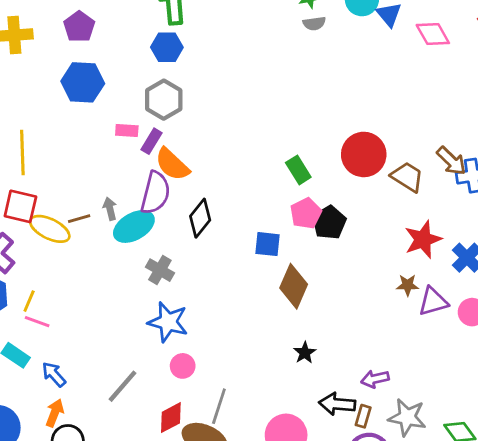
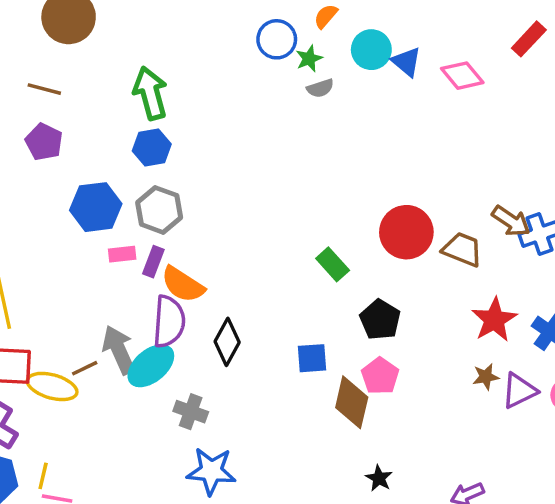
blue hexagon: (83, 82) -> (96, 207), moved
gray arrow: (110, 209) -> (119, 350), size x1.8
pink pentagon: (306, 213) -> (380, 376), moved

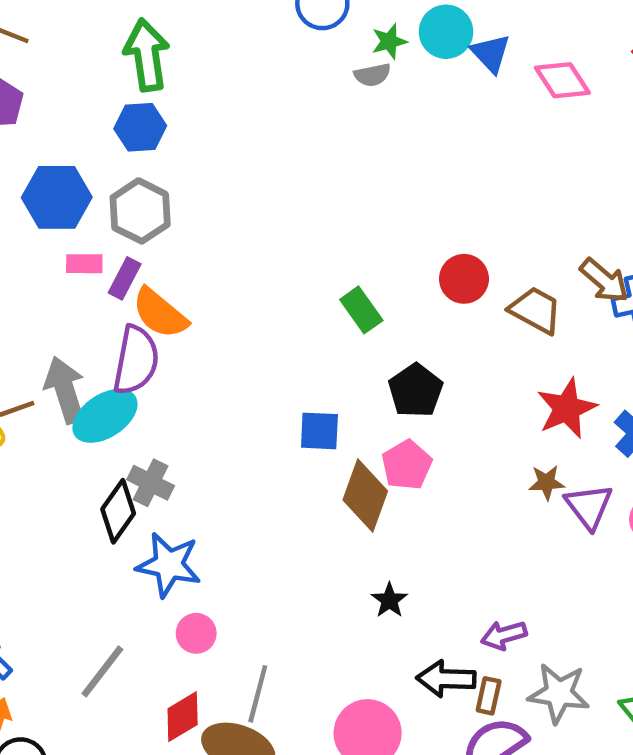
green star: (309, 59) -> (389, 41), moved
red circle: (406, 232) -> (464, 279), size x0.7
black diamond: (227, 342) -> (118, 511), moved
purple triangle: (519, 391) -> (589, 506), turned -48

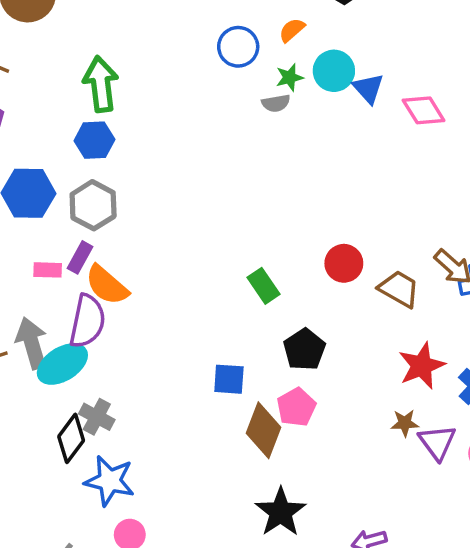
pink rectangle: (84, 264) -> (48, 270), moved
black star: (389, 600) -> (281, 512), size x1.8

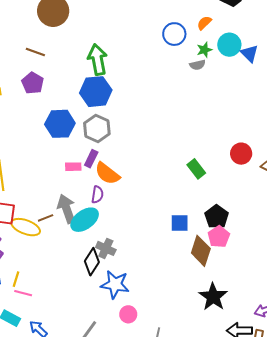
blue hexagon: (94, 140) -> (96, 92), size x1.4
purple semicircle: (87, 321) -> (97, 195), size x0.6
black pentagon: (304, 349) -> (217, 217), moved

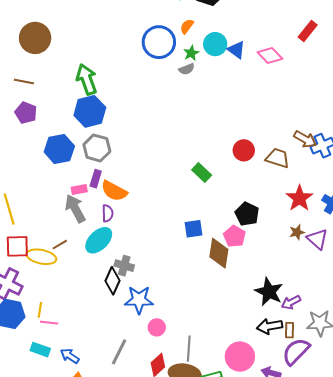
blue circle: (174, 34) -> (159, 42), size x1.4
gray arrow: (67, 209) -> (75, 208), moved
black pentagon: (217, 217) -> (247, 214), moved
black star: (213, 297) -> (269, 292), moved

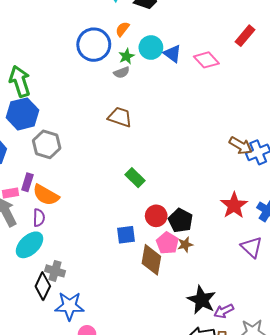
gray hexagon: (97, 148) -> (47, 144), moved
red circle: (244, 150) -> (156, 216), moved
brown trapezoid: (278, 158) -> (120, 117), moved
brown star: (297, 232) -> (185, 245), moved

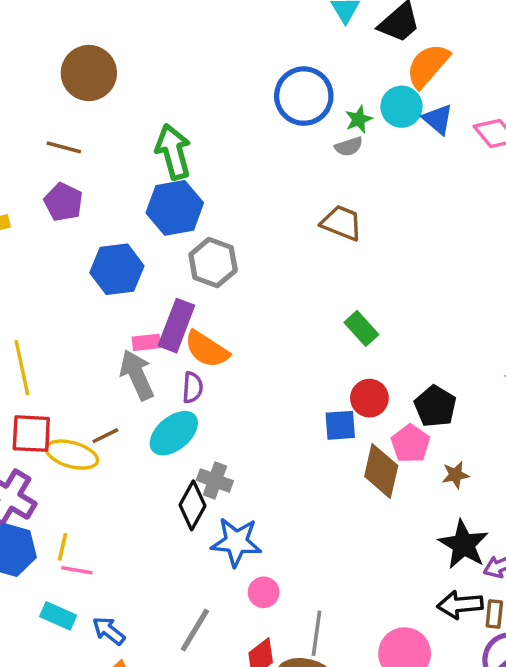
orange semicircle: (122, 29) -> (428, 66), moved, size x1.8
purple rectangle: (27, 182) -> (176, 326), size x1.6
red circle: (156, 216) -> (369, 398), moved
brown star: (185, 245) -> (455, 475), moved

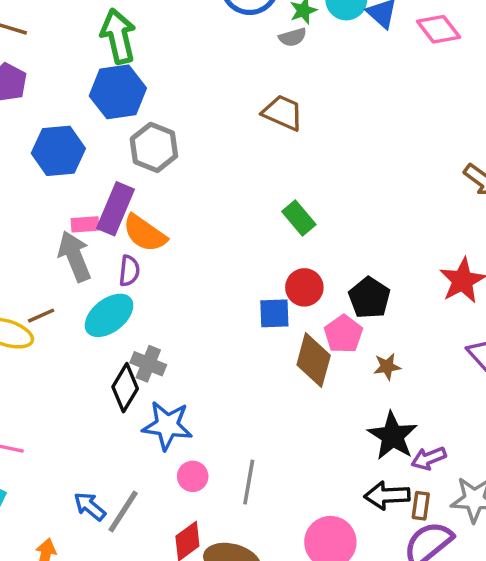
blue arrow: (109, 631) -> (90, 506), moved
gray line: (317, 633) -> (249, 482), moved

